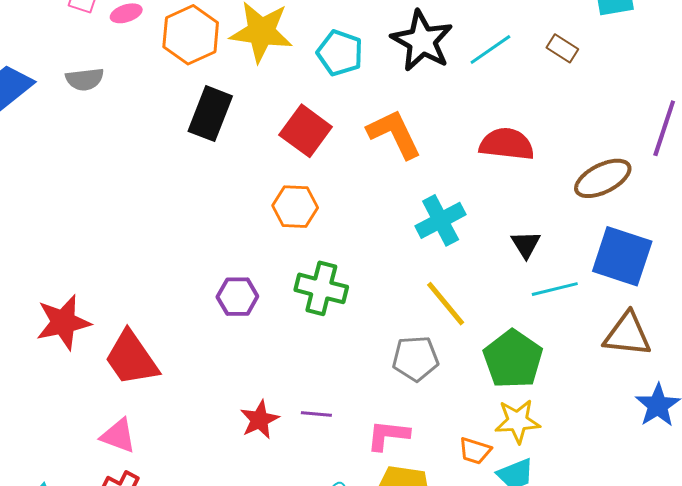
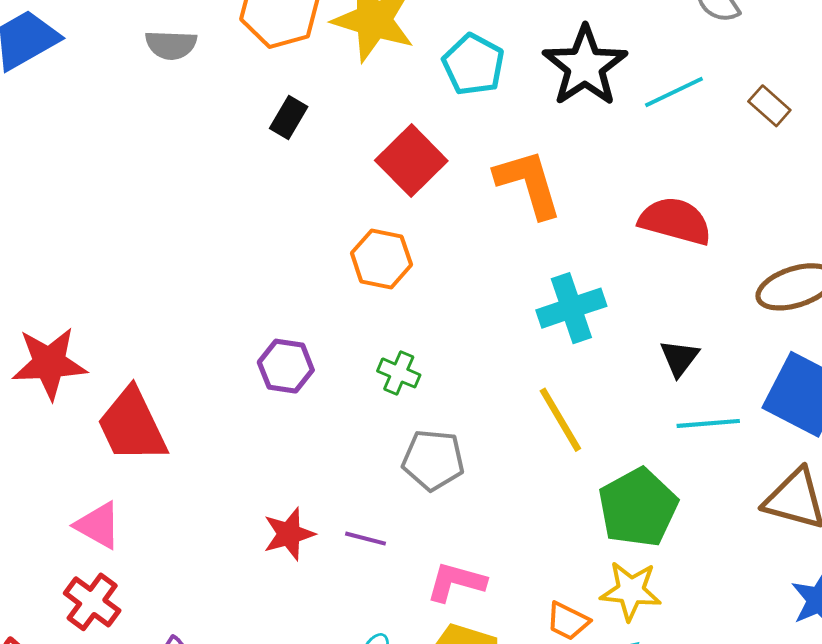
gray semicircle: (85, 79) -> (171, 45), moved
black rectangle: (210, 114) -> (289, 118), size x0.6
green cross: (321, 288) -> (399, 373), size x0.6
gray pentagon: (415, 359) -> (433, 460), moved

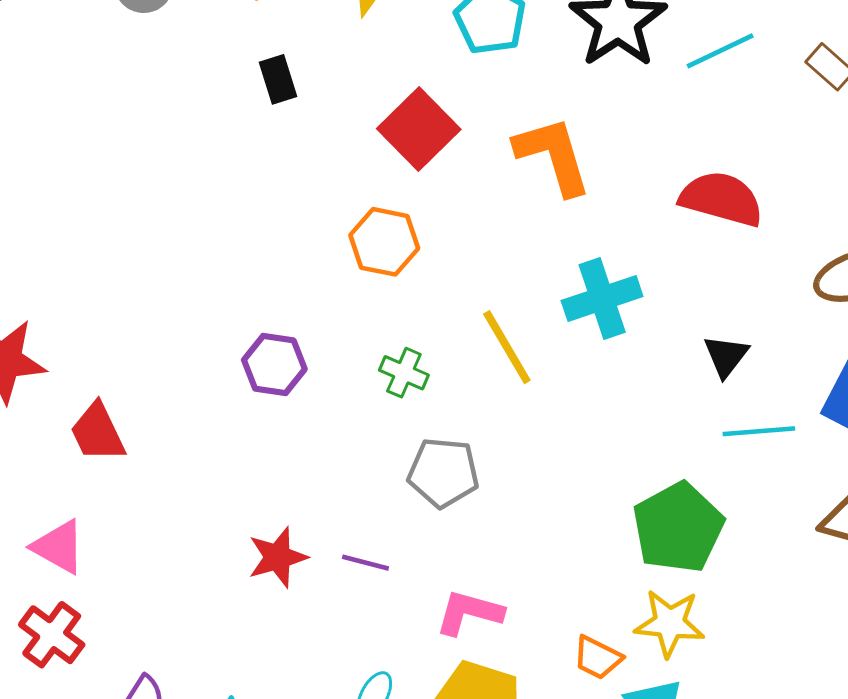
black rectangle: (289, 118) -> (278, 79), turned -48
yellow line: (560, 420) -> (507, 347), moved
red trapezoid: (132, 425) -> (98, 432), size x0.7

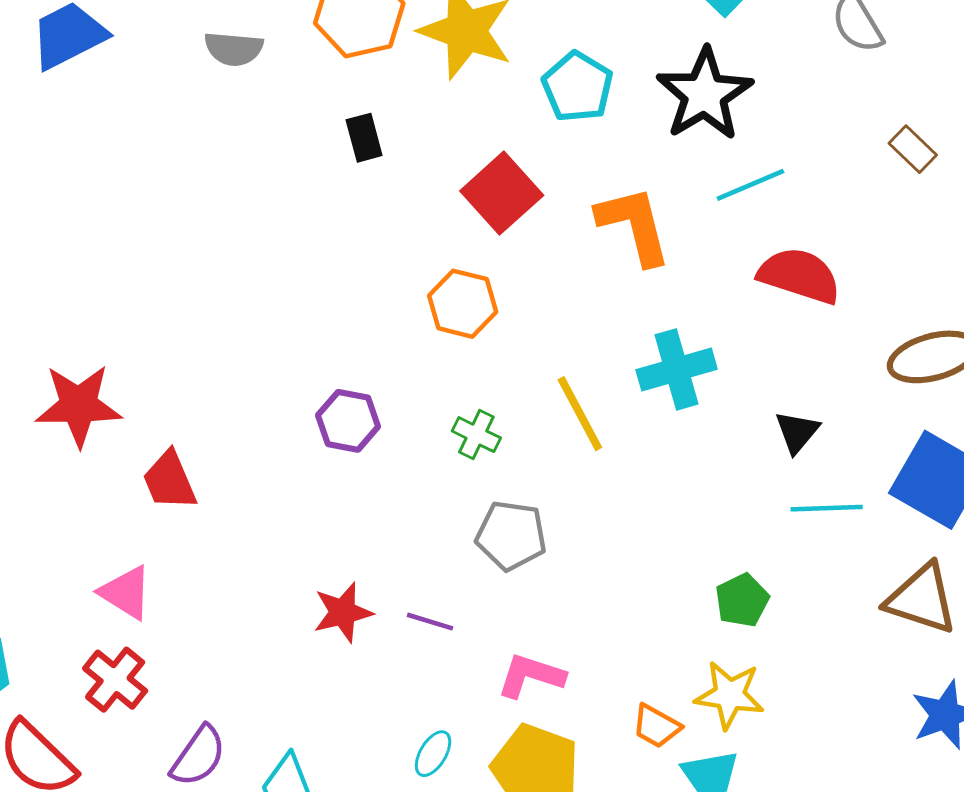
cyan line: (720, 51) -> (750, 185), moved
green pentagon: (678, 527) -> (742, 600), size x0.6

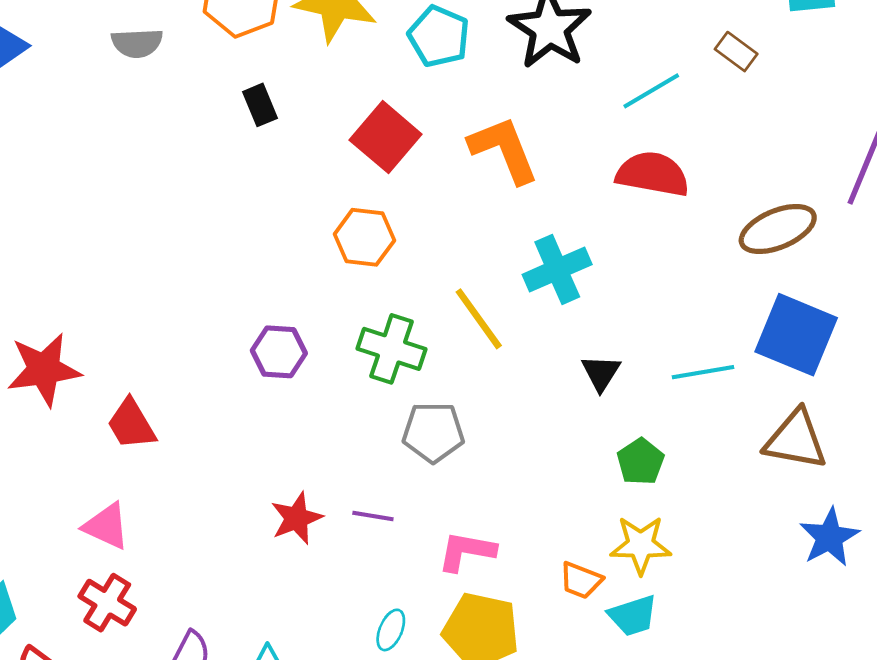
cyan line: (750, 185) -> (651, 91), moved
black triangle: (797, 432) -> (601, 373), moved
green cross: (476, 435) -> (392, 349), size x1.6

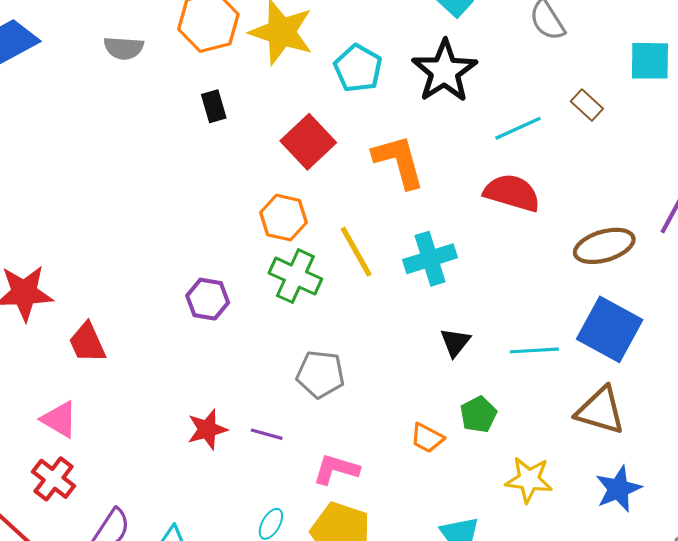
yellow line: (479, 319) -> (356, 252), moved
green cross: (392, 349) -> (295, 276), moved
yellow star: (641, 545) -> (529, 480), moved
orange trapezoid: (581, 580) -> (427, 438), moved

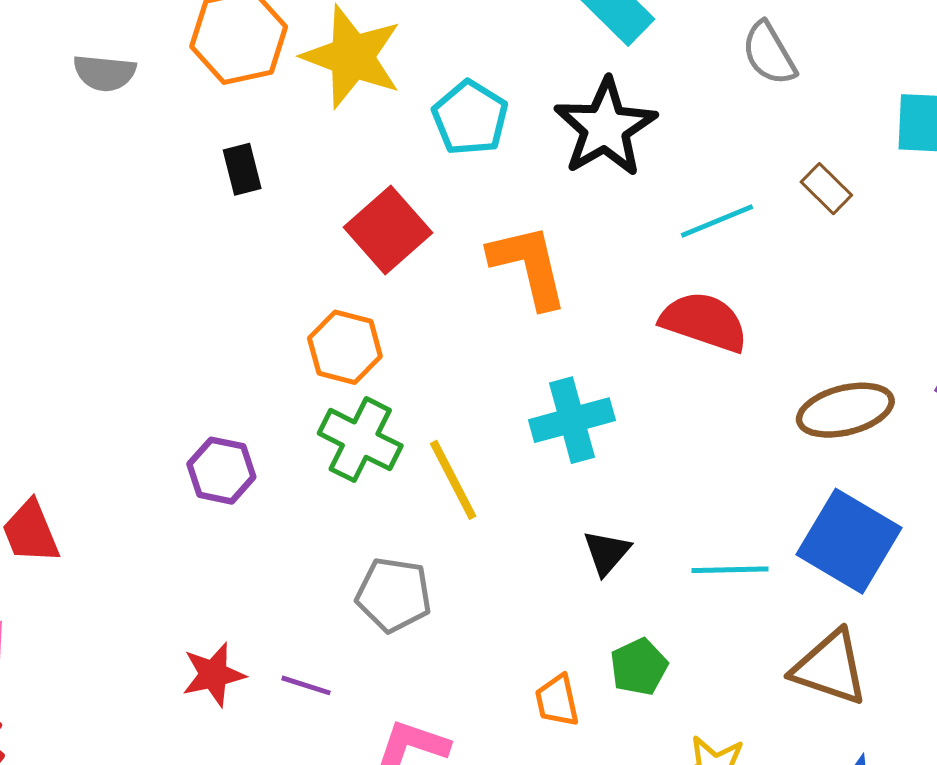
yellow line: (356, 252) -> (453, 480), moved
orange trapezoid: (427, 438) -> (557, 701), turned 48

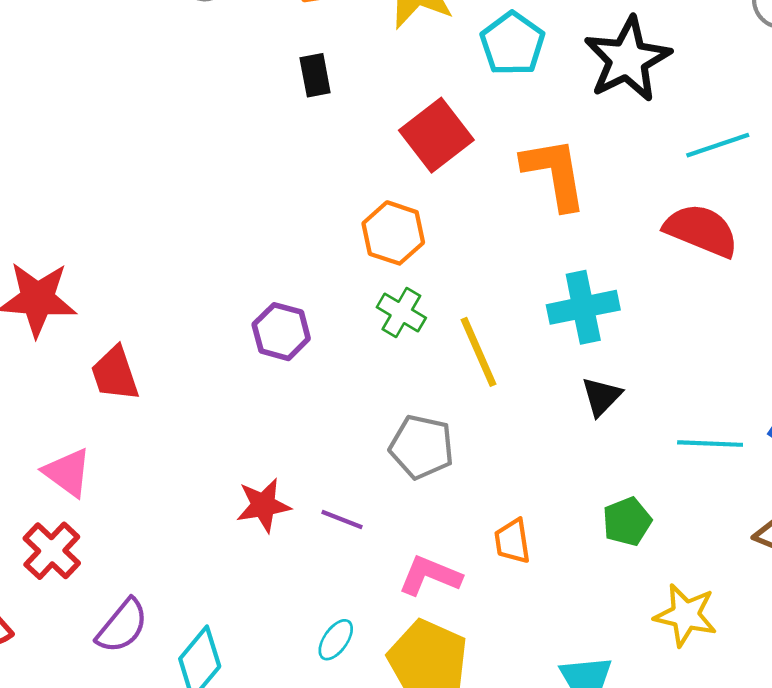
green cross: (360, 440) -> (401, 313), size x0.7
black triangle: (607, 553) -> (601, 396), moved
orange trapezoid: (557, 701) -> (512, 541), moved

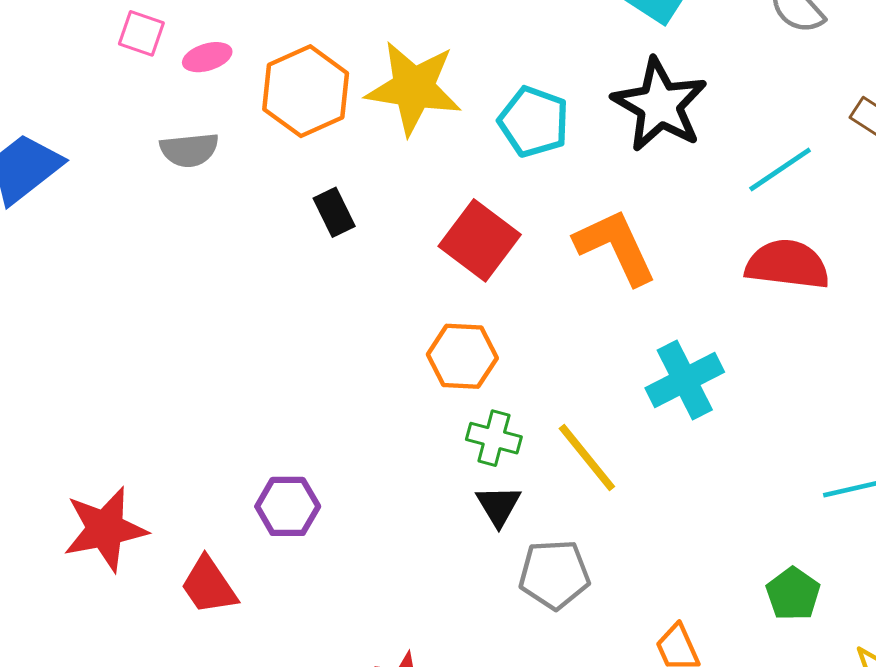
purple hexagon: (281, 332) -> (288, 506), moved
black triangle: (601, 396) -> (498, 506), moved

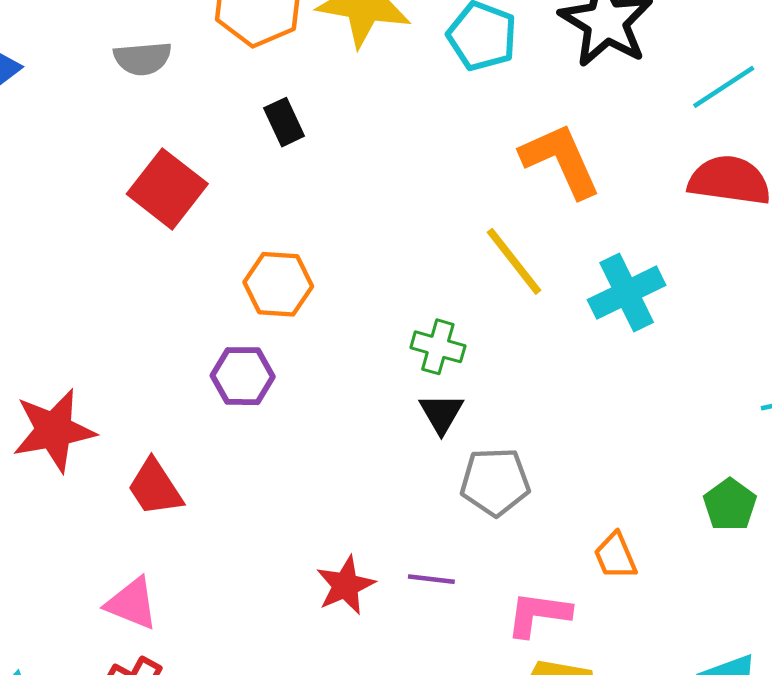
red square: (480, 240) -> (167, 189), moved
orange hexagon: (462, 356) -> (278, 284), moved
yellow line: (587, 457) -> (514, 261), moved
purple hexagon: (288, 506) -> (243, 376), moved

